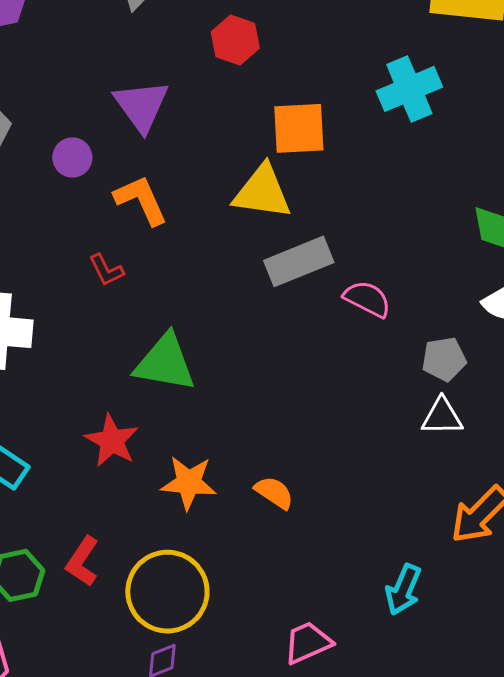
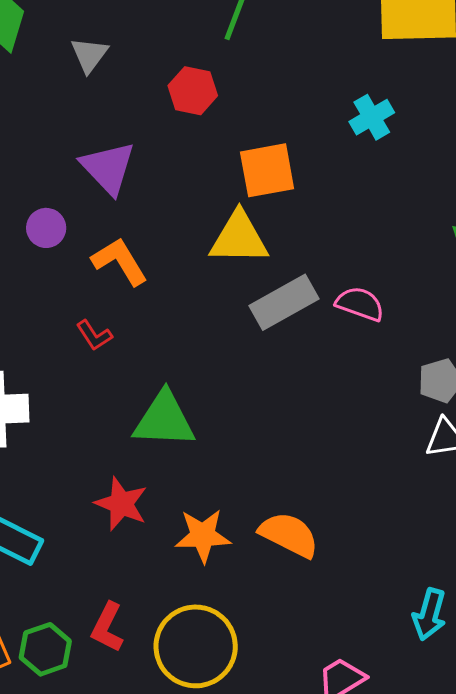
cyan cross: (409, 89) -> (372, 117), size x0.7
pink semicircle: (367, 299) -> (360, 304), moved
orange semicircle: (274, 493) -> (289, 535), size x1.5

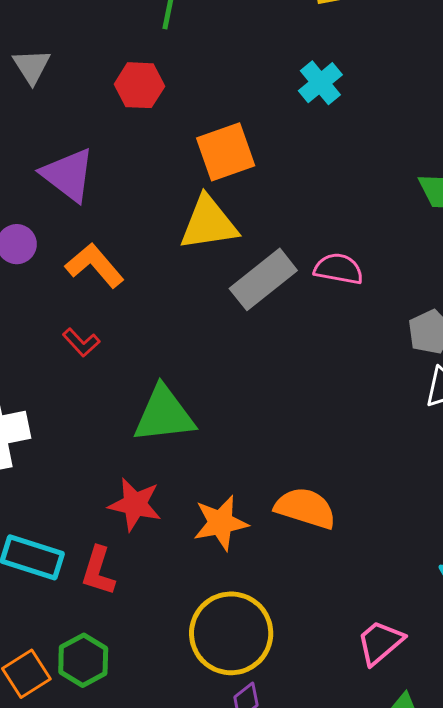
red L-shape: (107, 627) -> (98, 571), moved

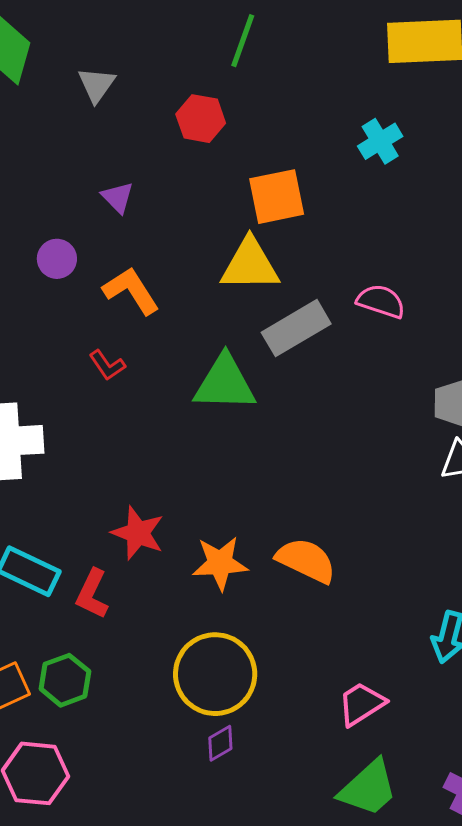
purple triangle: (68, 175) -> (118, 197), size x0.6
pink semicircle: (339, 269) -> (381, 301), moved
green triangle: (164, 415) -> (225, 383), moved

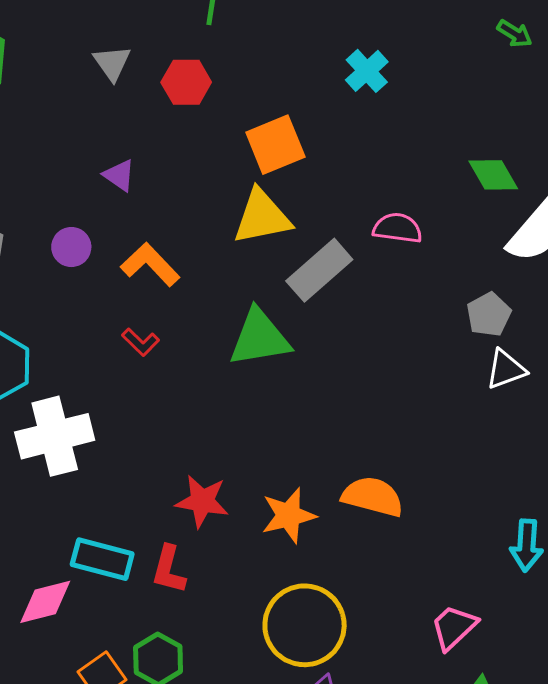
gray triangle: (97, 85) -> (112, 63), moved

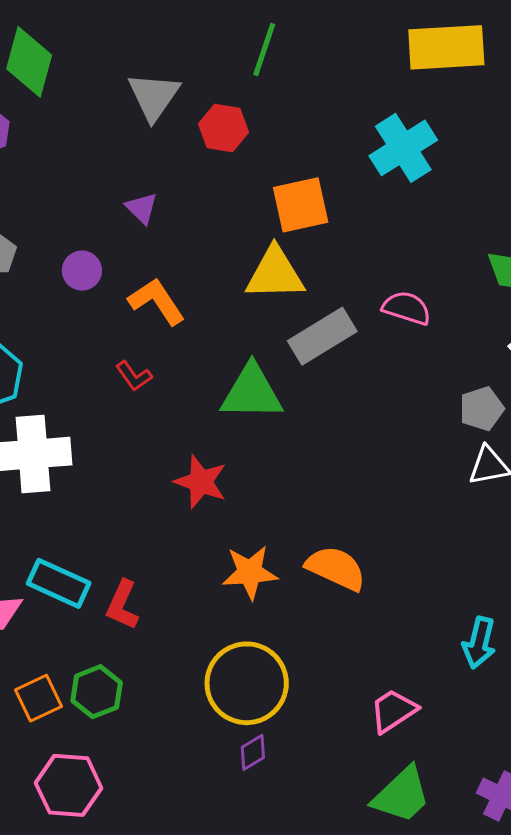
gray triangle: (112, 63) -> (154, 96), size x1.4
cyan cross: (367, 71) -> (403, 148), size x1.5
red star: (202, 501) -> (201, 482), moved

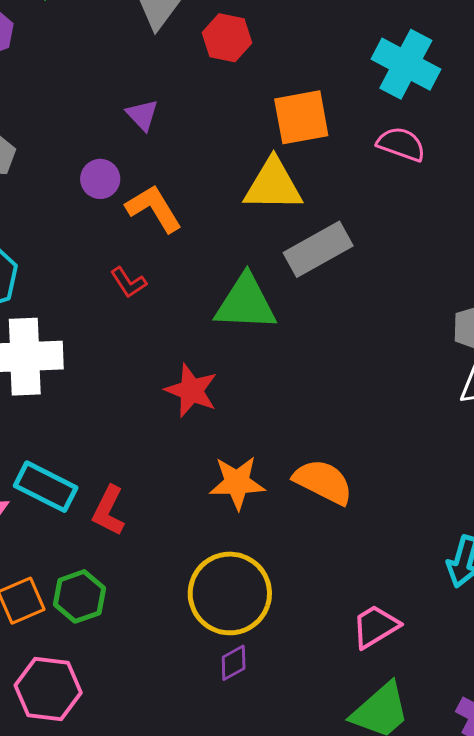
cyan cross: (403, 148) -> (406, 64), turned -32
purple circle: (82, 271) -> (100, 179), moved
pink semicircle: (407, 308) -> (401, 144), moved

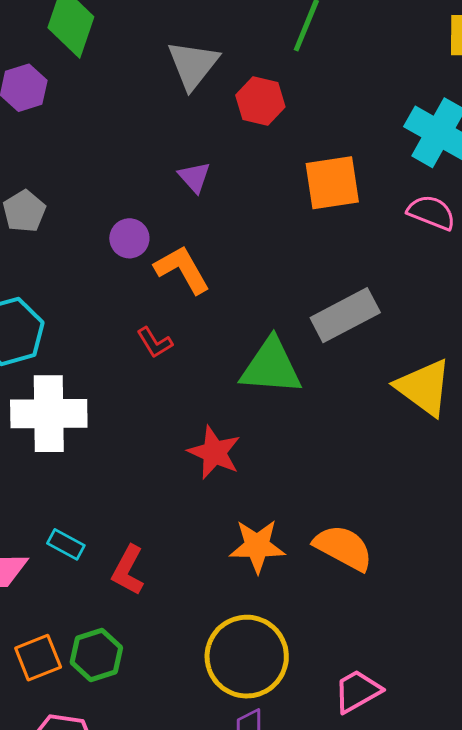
purple triangle: (142, 115) -> (194, 177), moved
yellow triangle: (273, 185) -> (424, 387), moved, turned 34
cyan rectangle: (46, 487) -> (66, 544), size x0.6
pink trapezoid: (375, 626) -> (357, 691), moved

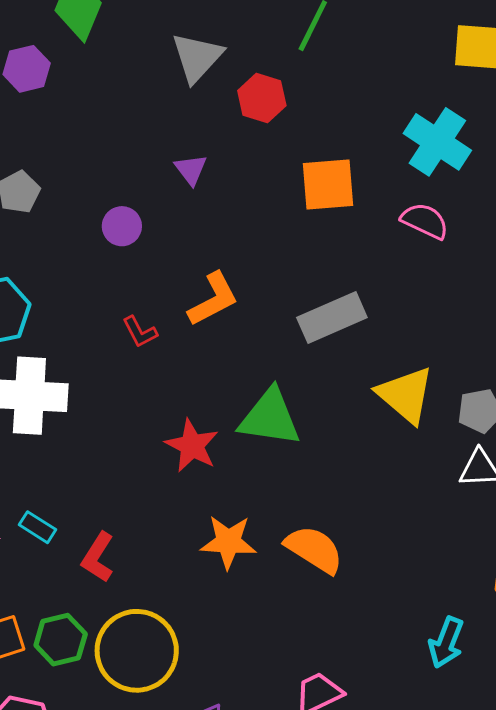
orange L-shape: (182, 269) -> (213, 299), moved, turned 88
green triangle: (271, 367) -> (270, 418), moved
yellow circle: (247, 657) -> (137, 651), moved

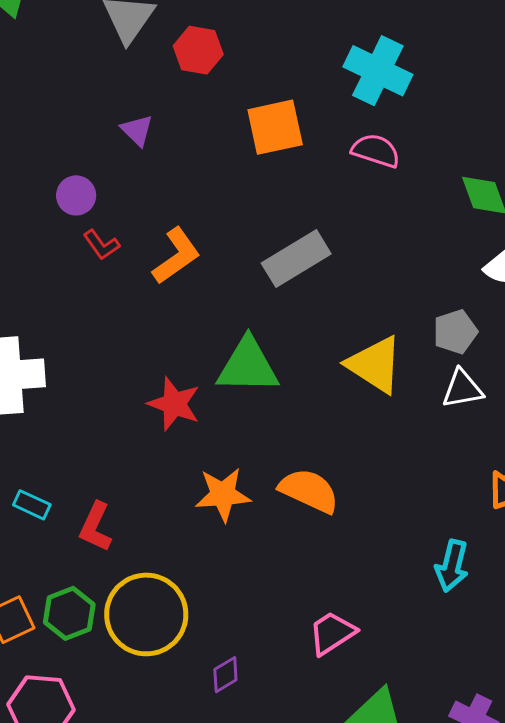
red L-shape: (140, 332) -> (101, 245), moved
yellow triangle: (405, 395) -> (375, 365), moved

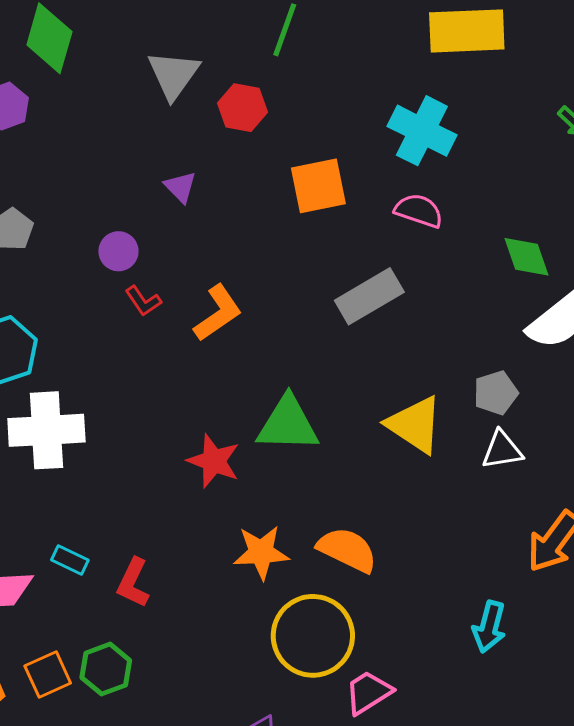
gray rectangle: (296, 259) -> (369, 296), moved
yellow circle: (146, 614) -> (313, 636), moved

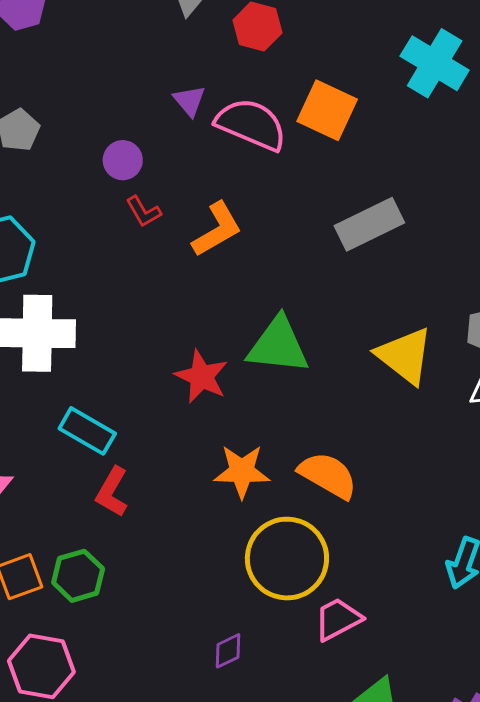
orange square: (318, 186) -> (327, 110), turned 32
pink semicircle: (419, 211) -> (251, 124), moved, size x1.5
cyan rectangle: (70, 560) -> (87, 431), moved, size x1.5

